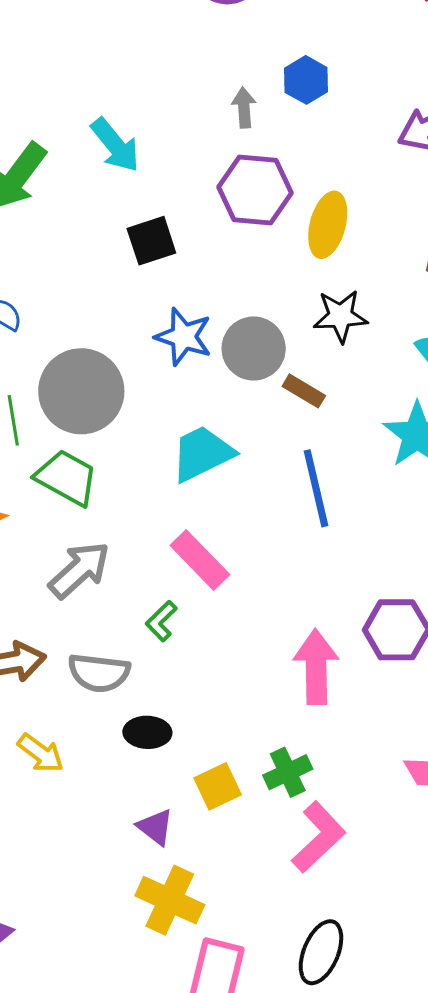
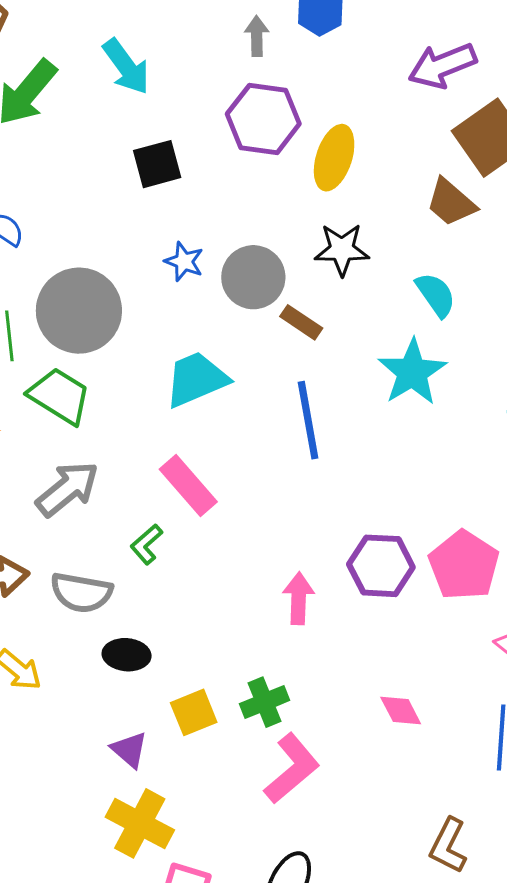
blue star: (184, 337) -> (184, 262), size x0.7
pink arrow: (316, 667) -> (299, 598), size x0.7

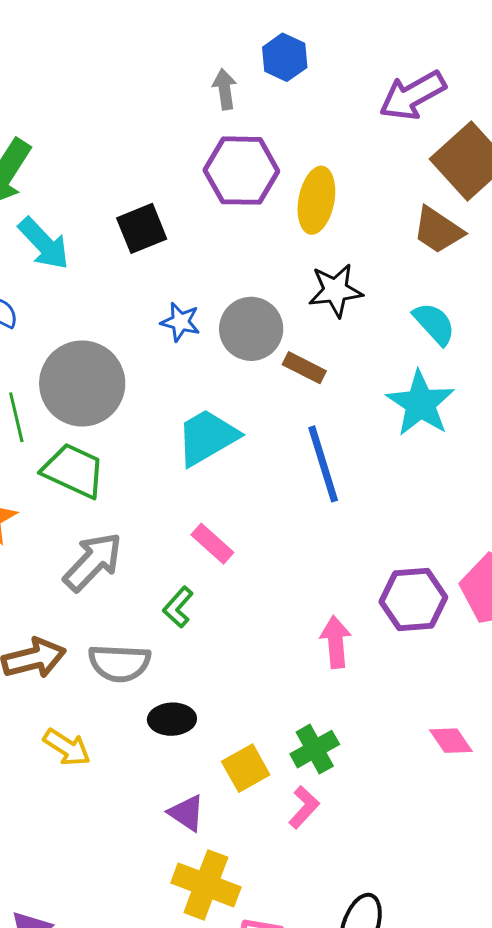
cyan arrow: (126, 67) -> (44, 244), moved
pink rectangle: (188, 485) -> (212, 544), size x0.7
pink L-shape: (292, 769) -> (304, 807), moved, size x0.6

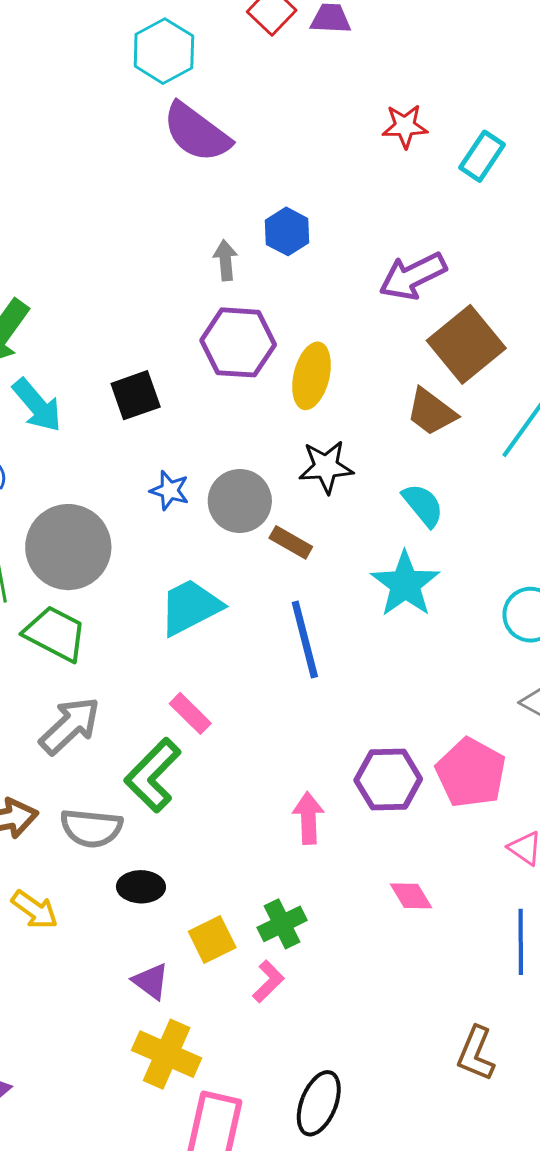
green L-shape: (178, 607) -> (153, 775), size x1.8
pink diamond: (451, 741) -> (411, 896), moved

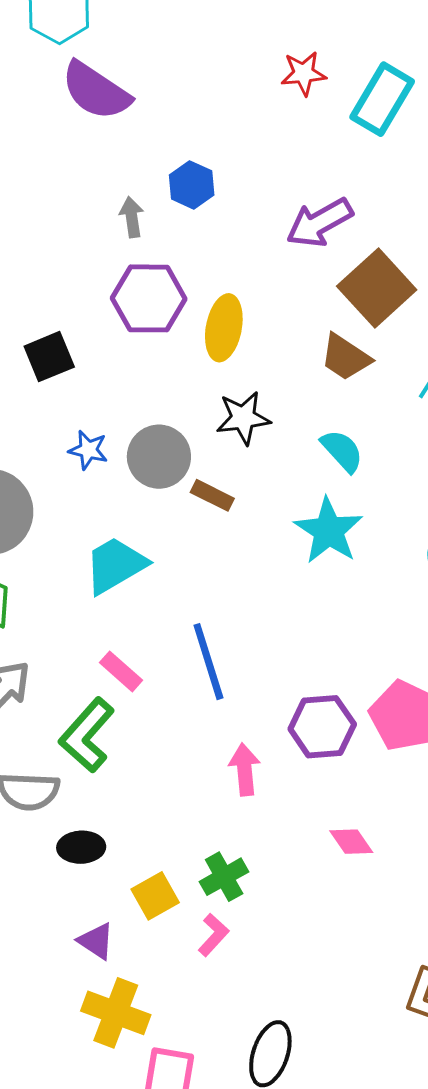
cyan rectangle: (482, 156) -> (382, 99), size x1.4
blue line: (305, 640) -> (208, 662), moved

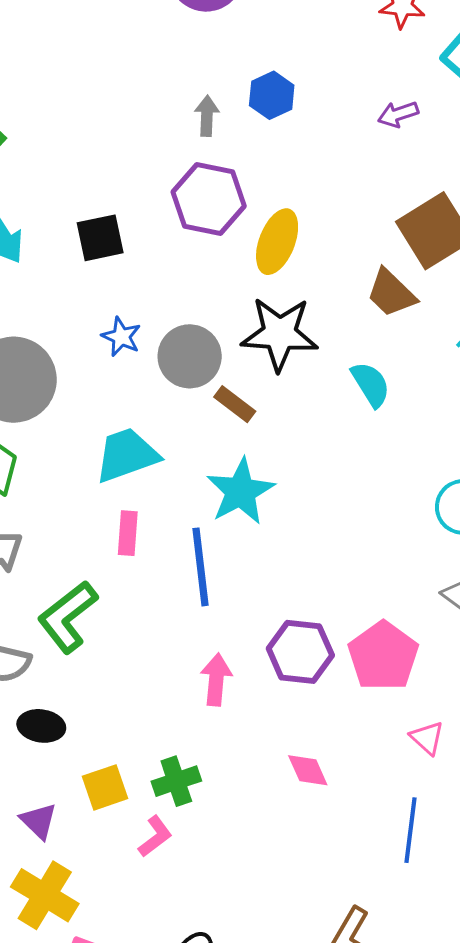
purple arrow: (320, 223) -> (398, 114), moved, size x0.6
black star: (243, 418) -> (280, 334), size x1.4
cyan star: (329, 531) -> (240, 491), moved
pink rectangle: (121, 671) -> (128, 533), moved, turned 42

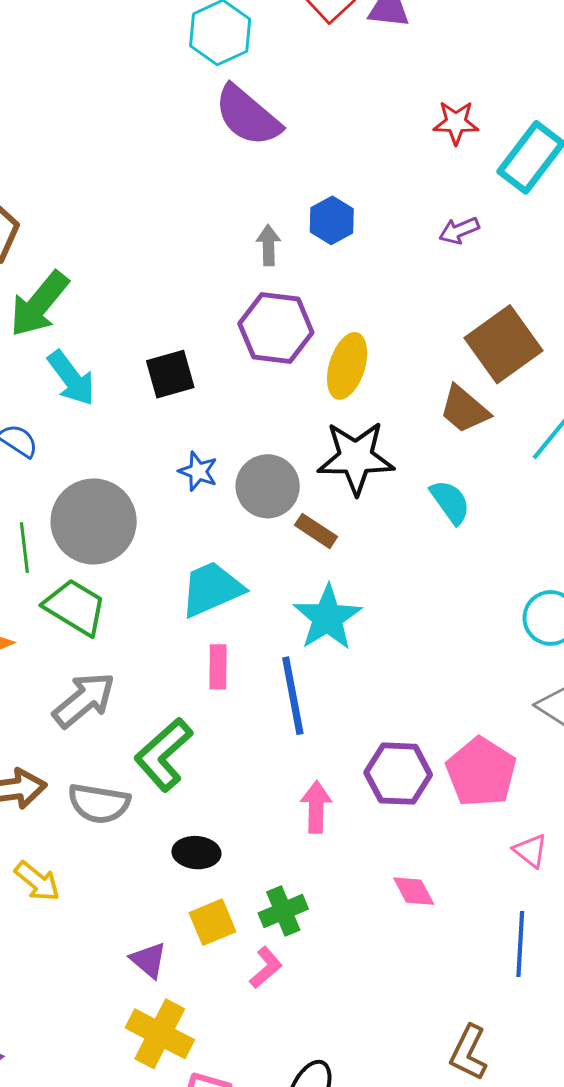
black ellipse: (41, 726) -> (196, 853), moved

